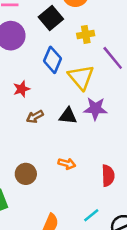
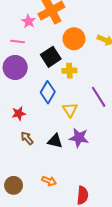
yellow cross: (86, 34) -> (69, 71), moved
yellow triangle: (81, 77) -> (70, 110), size x0.7
brown arrow: (35, 117) -> (27, 138), turned 72

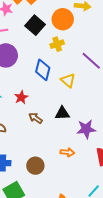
orange circle: (74, 39) -> (63, 19), moved
black square: (51, 57) -> (35, 25), moved
purple star: (79, 138) -> (86, 129), moved

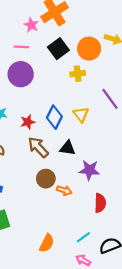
blue diamond: (43, 70) -> (54, 117), moved
brown arrow: (36, 118) -> (38, 147), size x1.5
brown circle: (35, 166) -> (46, 179), moved

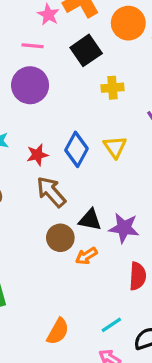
orange circle: (89, 49) -> (128, 23), moved
black triangle: (68, 148) -> (90, 220), moved
orange arrow: (64, 190) -> (86, 256), turned 128

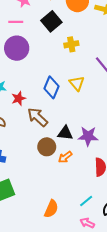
red star: (37, 155) -> (19, 98), moved

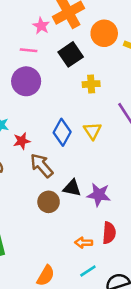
orange arrow: (65, 157) -> (84, 243), moved, turned 32

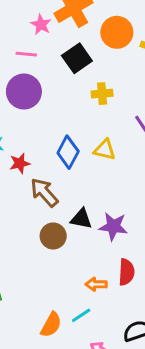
yellow triangle: (92, 131) -> (105, 150), turned -42
cyan line: (88, 271) -> (81, 315), moved

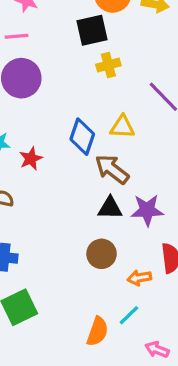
black square: (77, 58) -> (92, 30), moved, turned 32
brown arrow: (44, 192) -> (112, 169), moved
brown circle: (53, 236) -> (102, 254), moved

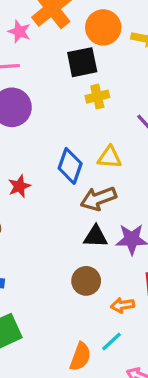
brown arrow: (112, 169) -> (98, 199), turned -60

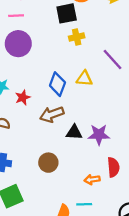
brown arrow: (98, 199) -> (52, 114), moved
brown circle: (86, 281) -> (48, 163), moved
cyan line: (111, 342) -> (84, 204), turned 40

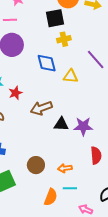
blue diamond: (57, 84) -> (47, 63), moved, turned -35
brown circle: (48, 163) -> (36, 165), moved
orange arrow: (92, 179) -> (65, 168), moved

